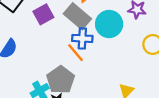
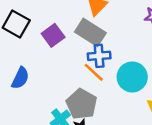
cyan circle: (109, 24) -> (132, 77), moved

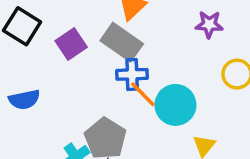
orange line: (94, 72) -> (143, 94), moved
blue semicircle: (20, 78) -> (24, 100), turned 50

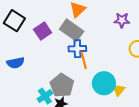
orange line: (143, 94) -> (84, 60), turned 30
cyan circle: (175, 105) -> (104, 83), moved

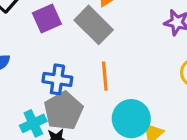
blue cross: (77, 49) -> (57, 79), moved

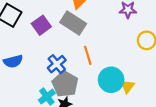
blue cross: (57, 79) -> (57, 64), turned -36

